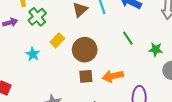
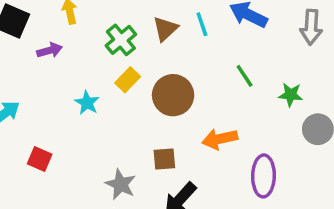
green cross: (37, 17) -> (121, 40), moved
brown square: (86, 76) -> (164, 159), moved

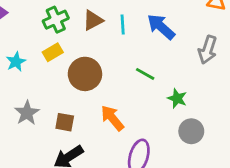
green line: (245, 76) -> (145, 74), turned -42
orange arrow: (220, 139) -> (112, 118), turned 48
gray star: (121, 184) -> (27, 113), moved

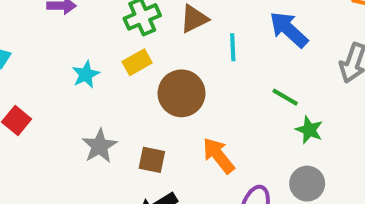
cyan line: (123, 25) -> (233, 47), moved
green line: (145, 74) -> (285, 97), moved
gray circle: (191, 131) -> (307, 184), moved

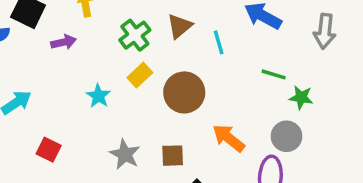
gray circle: (307, 184) -> (287, 136), moved

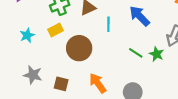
green star: (301, 97) -> (157, 54), moved
gray star: (125, 154) -> (33, 75), turned -30

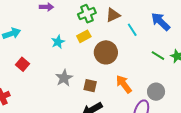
cyan line: (108, 24) -> (132, 30), turned -32
gray star: (33, 75) -> (64, 78), turned 30

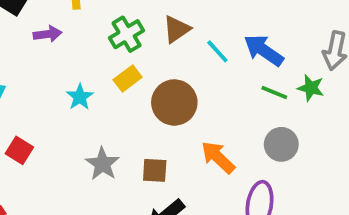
blue arrow: (161, 22) -> (264, 50), moved
gray circle: (156, 92) -> (281, 144), moved

